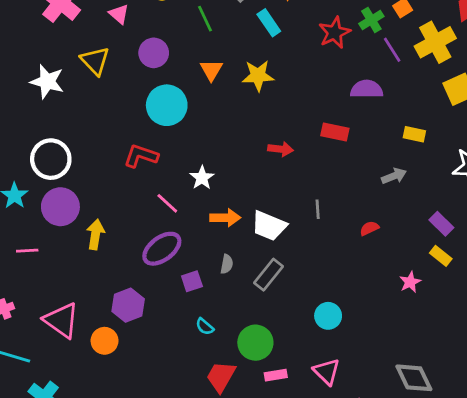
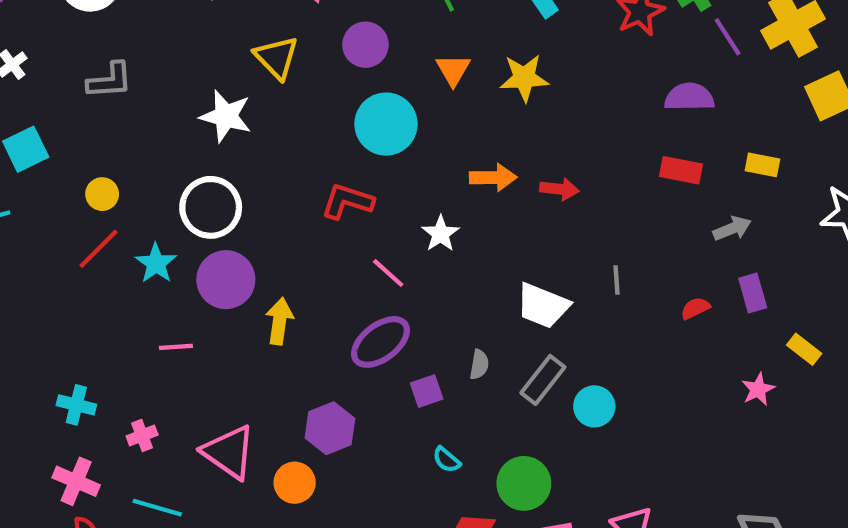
white star: (47, 82) -> (226, 116), moved
red rectangle: (335, 132) -> (681, 170), moved
orange arrow: (225, 218) -> (493, 178), moved
purple rectangle: (441, 224) -> (753, 293), moved, turned 30
cyan circle: (328, 316) -> (594, 406), moved

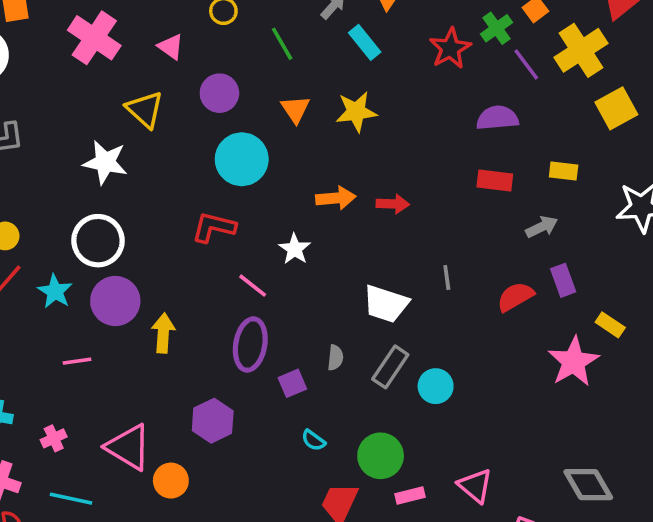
red semicircle: (695, 308) -> (515, 297), size x1.5
purple ellipse: (380, 342) -> (250, 344), turned -39
pink star: (758, 389) -> (574, 362), size x1.8
orange circle: (295, 483) -> (171, 481), moved

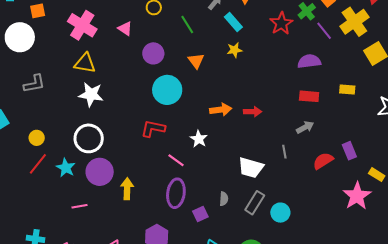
yellow triangle: (145, 109) -> (85, 63), moved, turned -30
yellow star: (356, 112) -> (234, 50), moved, size x0.7
gray arrow: (542, 227) -> (305, 127), moved

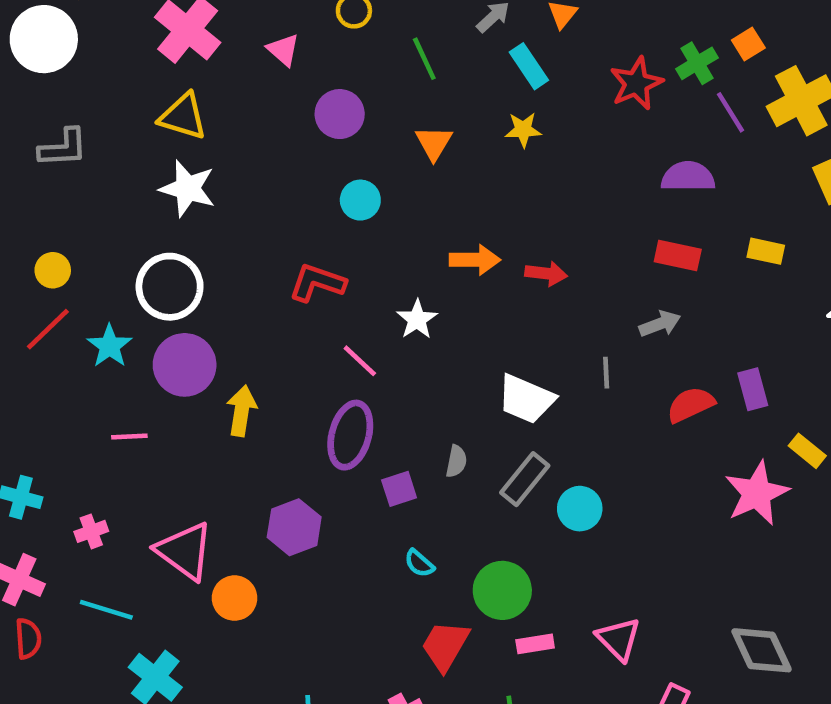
cyan circle: (167, 90) -> (360, 200), size x0.6

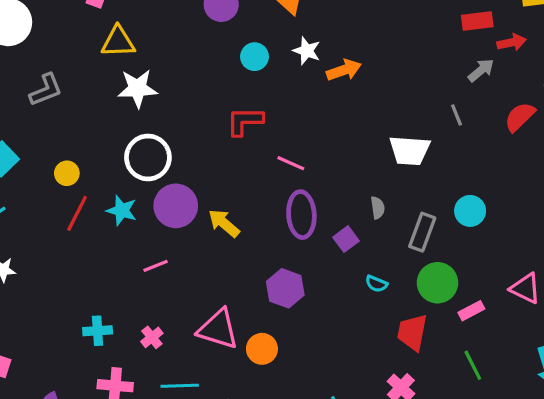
red arrow: (546, 273) -> (512, 42), moved
white star: (417, 319) -> (307, 51), moved
yellow arrow: (242, 411) -> (224, 223), turned -40
gray rectangle: (525, 479) -> (422, 232), moved

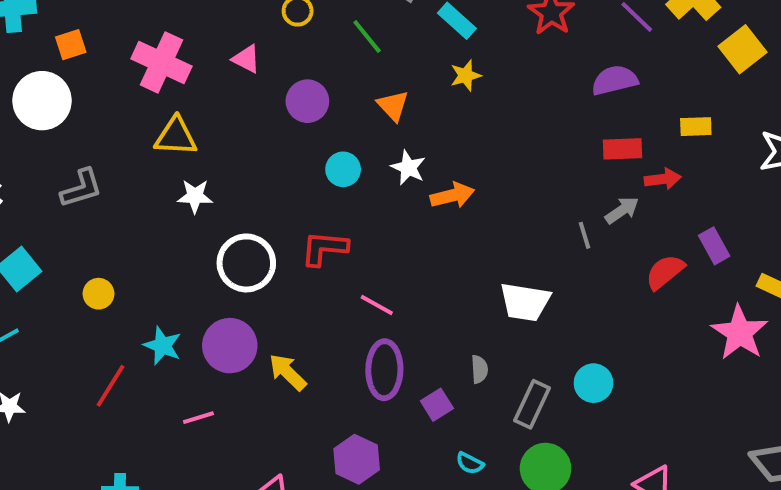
white star: (137, 88) -> (195, 196), size x0.7
gray line: (457, 115) -> (585, 235), moved
white circle: (148, 157) -> (246, 263), moved
red line: (77, 213) -> (111, 386), moved

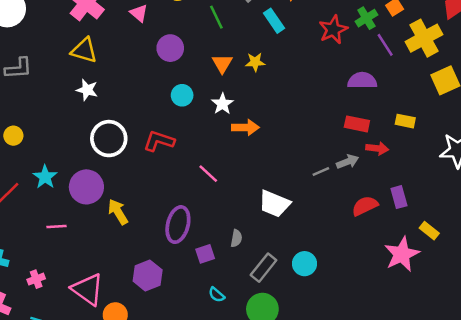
yellow star: (466, 75) -> (255, 62), moved
gray line: (585, 235) -> (321, 171), turned 70
pink line: (377, 305) -> (208, 174), moved

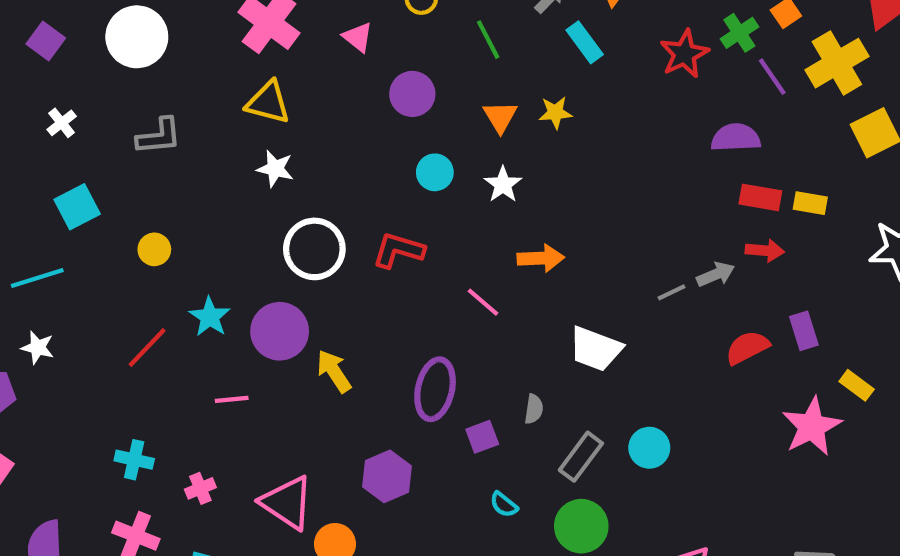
red rectangle: (357, 124) -> (760, 197), moved
orange arrow: (245, 127) -> (541, 258), moved

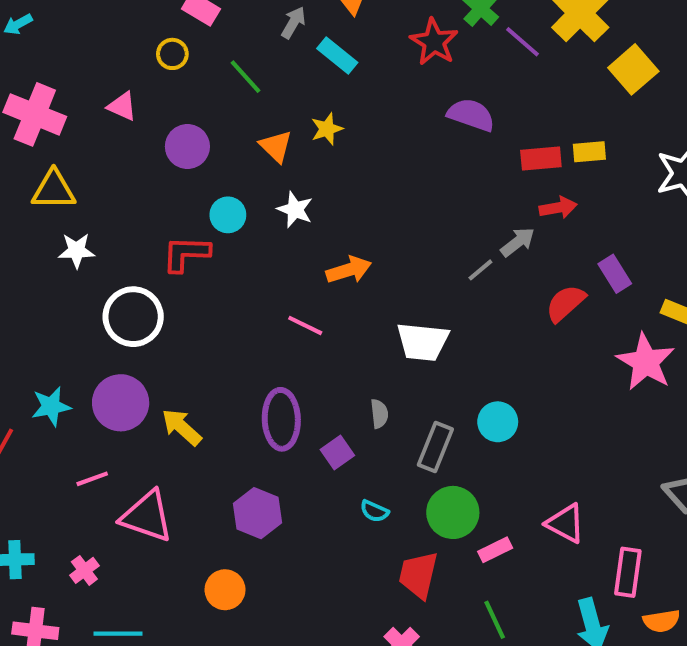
purple semicircle: (736, 138) -> (471, 115), moved, turned 36
red L-shape: (398, 250) -> (186, 254), moved
cyan star: (210, 317) -> (51, 406), turned -30
pink triangle: (287, 503) -> (147, 516), moved

